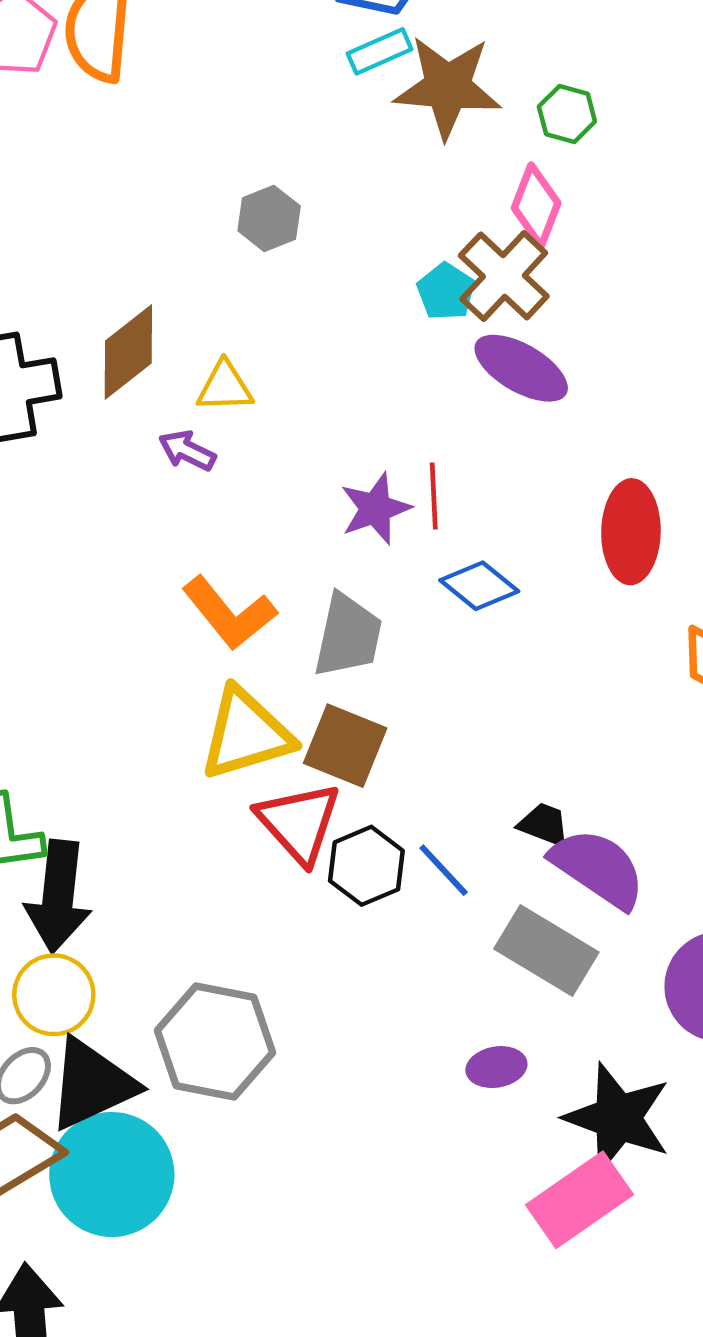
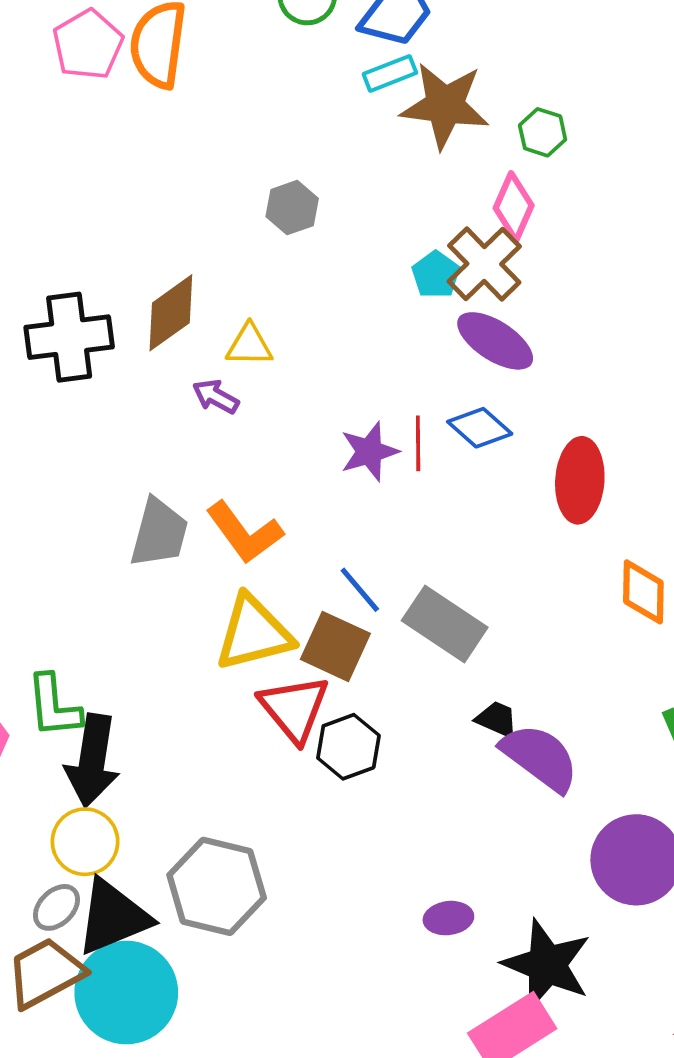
blue diamond: (479, 586) -> (480, 428), moved
gray trapezoid: (348, 636) -> (159, 533), moved
blue line: (444, 870) -> (360, 590), moved
gray rectangle: (546, 950) -> (445, 624), moved

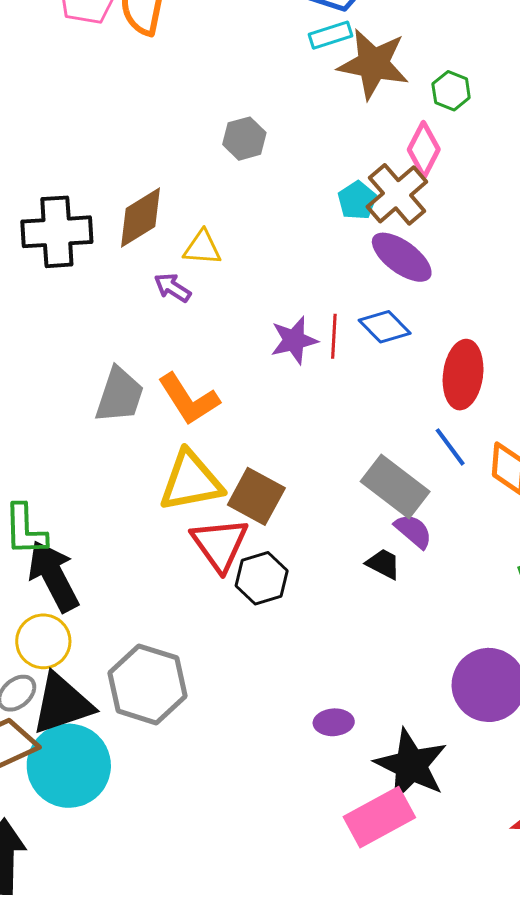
blue line: (360, 590) -> (450, 447), moved
gray rectangle: (445, 624) -> (395, 486), moved
purple semicircle: (540, 757) -> (413, 531), moved, size x0.6
black arrow: (92, 761) -> (53, 576), turned 140

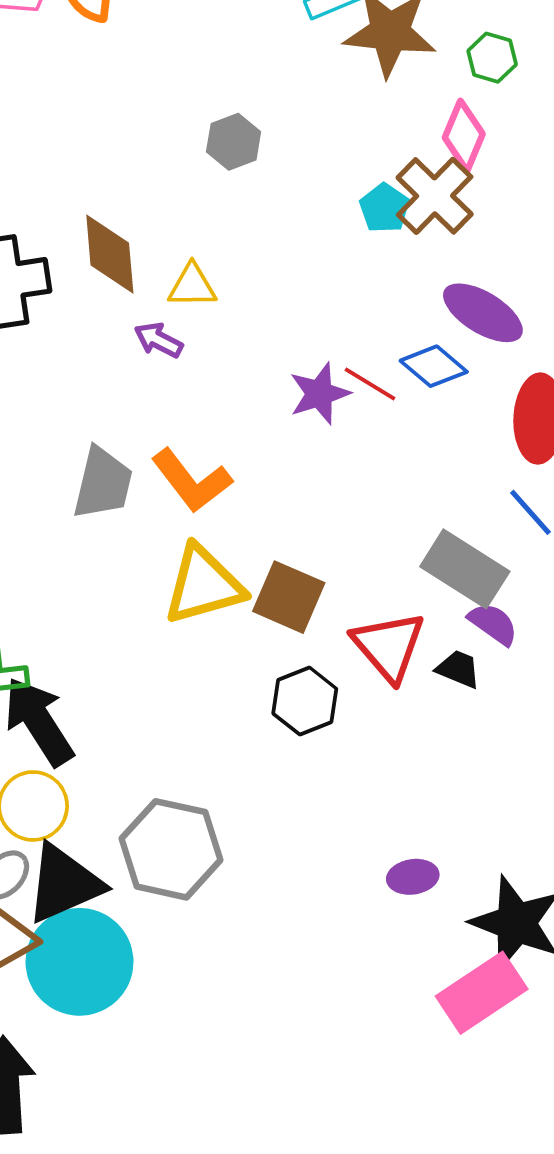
brown diamond: (141, 217) -> (110, 254), turned -58
purple ellipse: (402, 257) -> (483, 313), moved
red line: (334, 336) -> (370, 384), turned -57
red triangle: (220, 544) -> (389, 646), moved

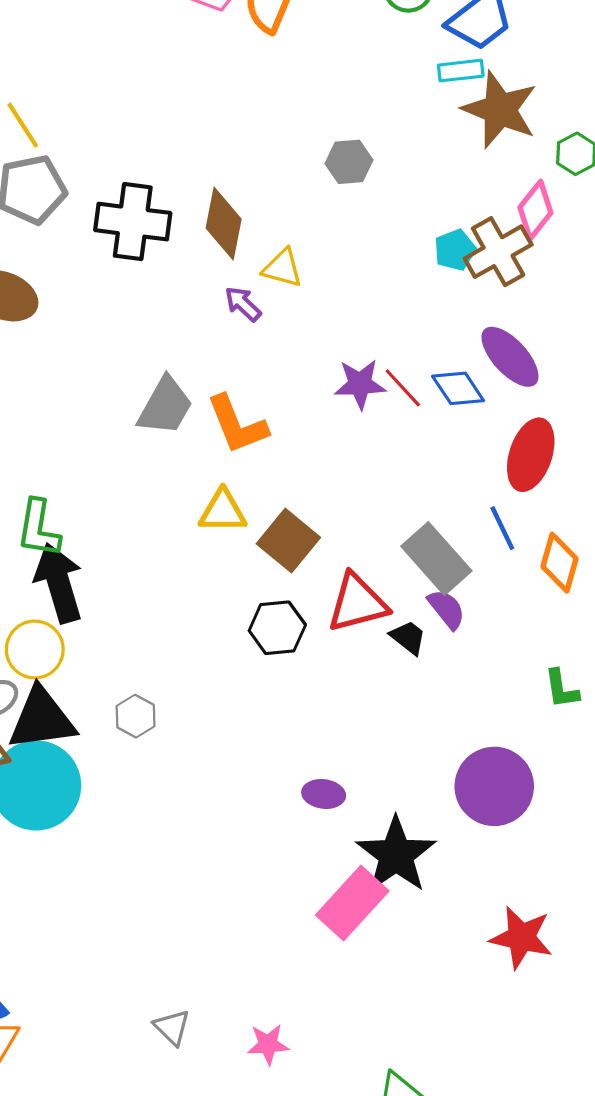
yellow triangle: (204, 585) -> (223, 511), size x0.7
red triangle: (389, 646) -> (357, 603), turned 40
gray hexagon: (171, 849) -> (136, 716), size x0.5
pink rectangle: (482, 993) -> (352, 903), turned -30

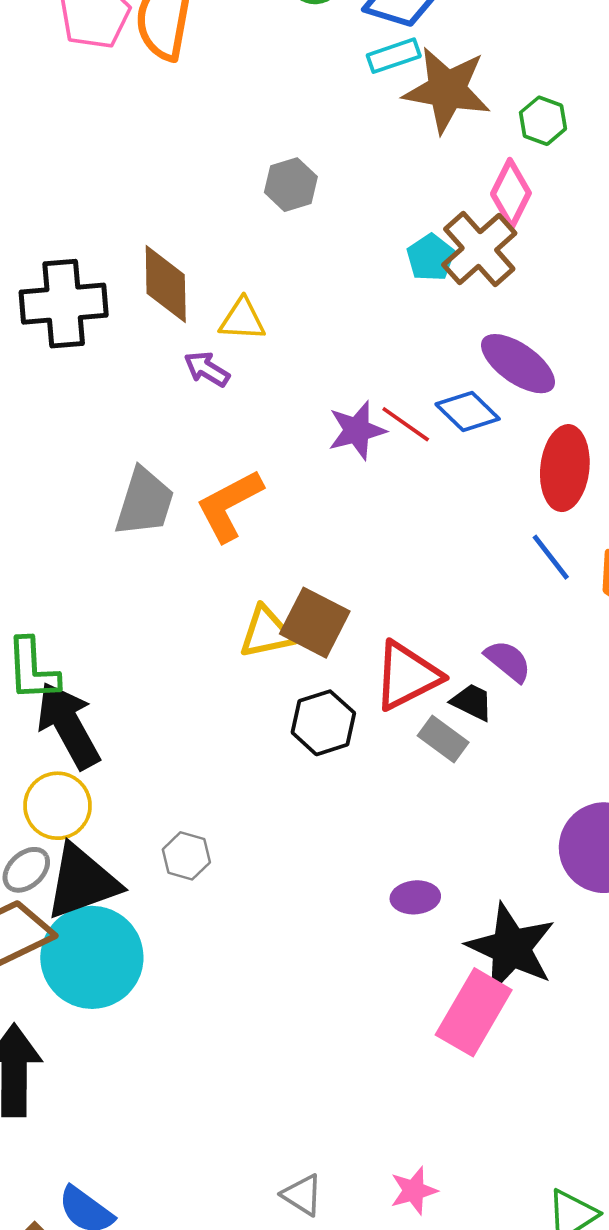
orange L-shape: (237, 425) -> (229, 505), turned 96
yellow triangle: (223, 511) -> (266, 632), moved
gray rectangle: (436, 559) -> (443, 739), moved, size x0.6

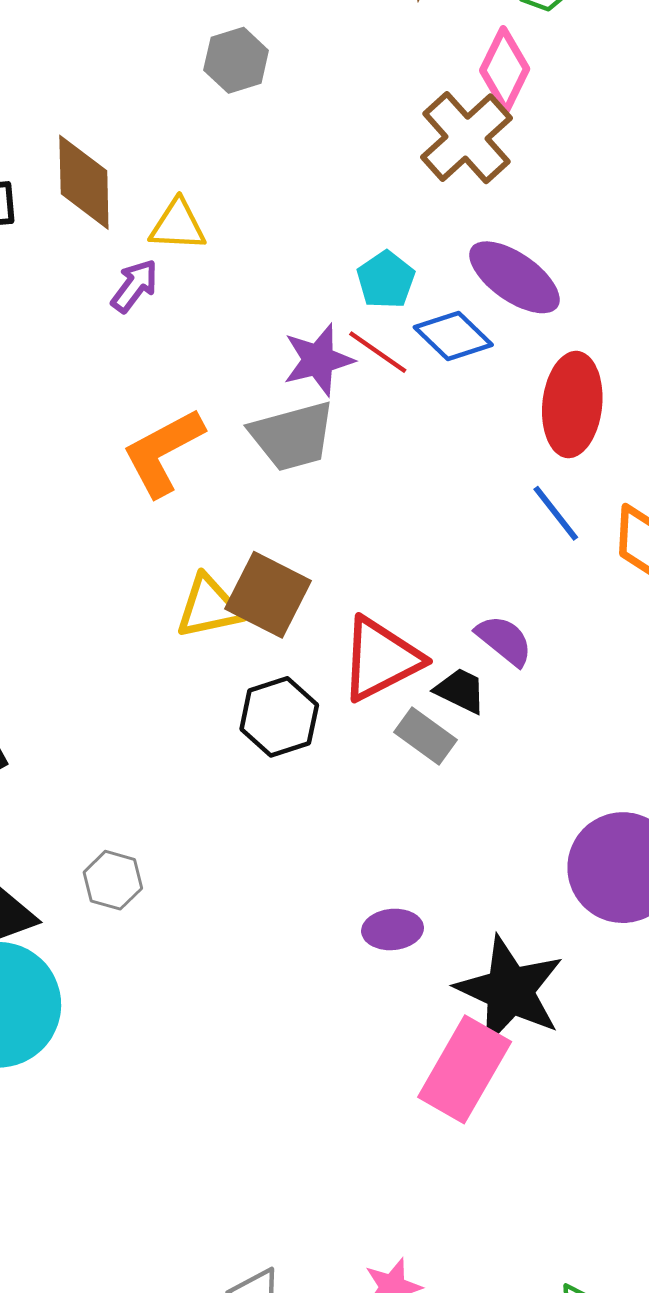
cyan pentagon: (431, 257) -> (386, 280), moved
purple arrow: (207, 369) -> (135, 286), turned 96
gray trapezoid: (144, 502) -> (292, 436), moved, turned 58

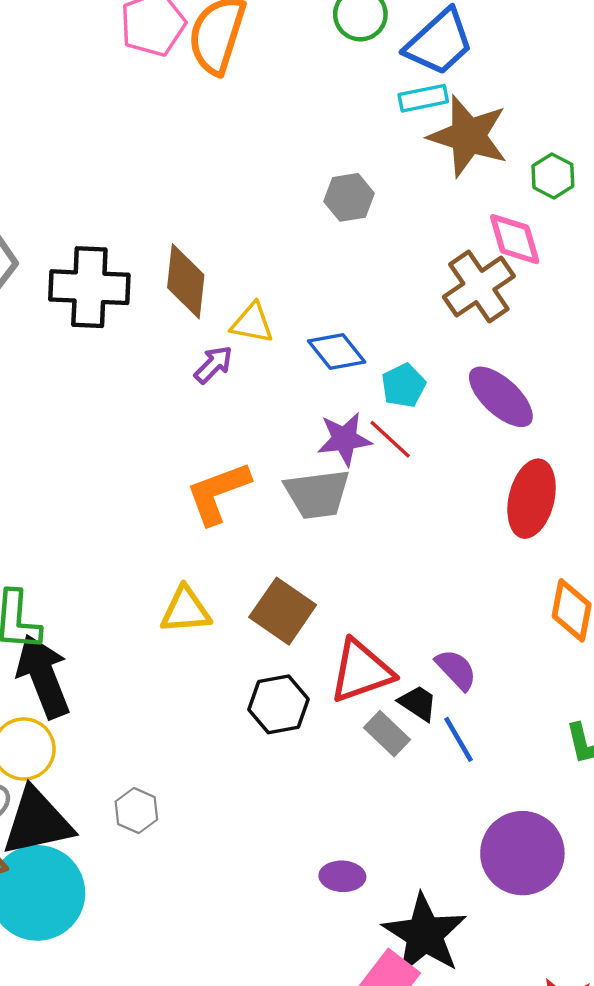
gray hexagon: (236, 60) -> (349, 197), moved
pink diamond: (505, 70) -> (515, 239), turned -50
blue diamond: (453, 336) -> (337, 352), moved
blue line: (556, 513) -> (458, 739), moved
yellow triangle: (209, 607) -> (186, 610), moved

